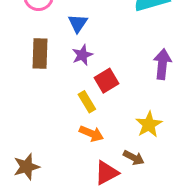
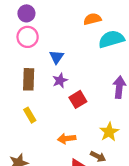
yellow rectangle: (87, 102) -> (30, 115), moved
orange arrow: (91, 134) -> (67, 139), turned 150

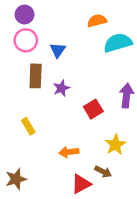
blue triangle: (57, 57) -> (58, 50), moved
brown rectangle: (29, 79) -> (36, 76), moved
red square: (78, 99) -> (93, 109), moved

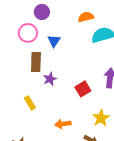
purple circle: (25, 15) -> (42, 12), moved
purple star: (61, 88) -> (50, 79), moved

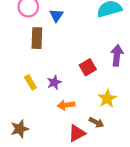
purple star: (50, 79) -> (54, 82), moved

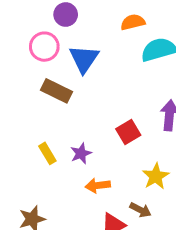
blue triangle: (56, 15) -> (84, 59), size x1.5
brown rectangle: (37, 38) -> (56, 91), turned -66

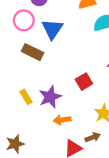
purple star: (81, 153) -> (50, 97), size x1.5
brown arrow: (140, 210) -> (93, 137), turned -48

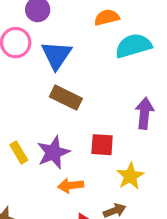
brown rectangle: (33, 52) -> (66, 98), moved
red square: (84, 82) -> (102, 145), moved, turned 35

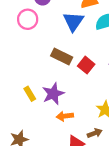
blue triangle: (56, 55) -> (73, 21), moved
red square: (102, 145) -> (86, 65), moved, turned 35

